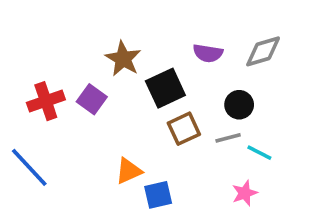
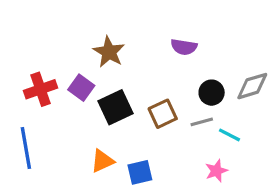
gray diamond: (263, 51) -> (252, 86), moved
black square: (165, 88) -> (115, 107), moved
blue line: (29, 167) -> (26, 148), turned 33
orange triangle: (129, 171) -> (102, 161), moved

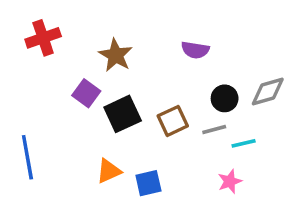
red cross: (41, 89) -> (43, 38), moved
cyan line: (229, 135) -> (244, 143), turned -40

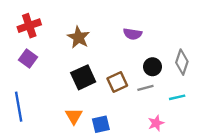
gray diamond: (268, 91) -> (182, 62), turned -55
purple square: (86, 93) -> (28, 59), moved
cyan line: (244, 143) -> (177, 97), moved
orange triangle: (109, 171) -> (74, 116), turned -36

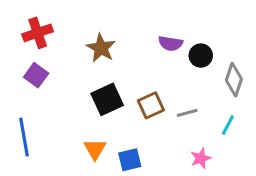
black circle: (153, 67) -> (201, 56), moved
cyan line: (177, 97) -> (228, 125), turned -49

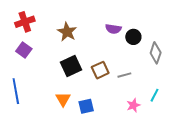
cyan line: (228, 125) -> (155, 95), moved

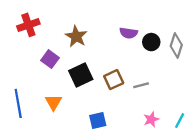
purple square: (24, 50) -> (50, 59), moved
gray diamond: (156, 53) -> (176, 45), moved
cyan line: (155, 95) -> (180, 121), moved
orange triangle: (63, 99) -> (53, 102), moved

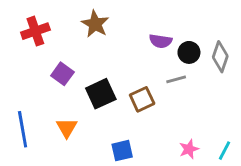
brown star: (76, 36) -> (95, 24), moved
gray line: (141, 85) -> (176, 79), moved

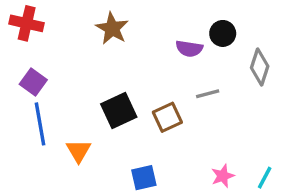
red cross: (35, 31) -> (27, 23), moved, turned 32
black circle: (189, 52) -> (223, 33), moved
purple square: (62, 74) -> (33, 82), moved
blue line: (23, 129) -> (40, 124), moved

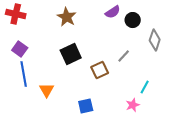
purple semicircle: (189, 49) -> (113, 12), moved, turned -42
gray line: (208, 94) -> (124, 56), turned -32
black square: (119, 111) -> (71, 54), moved
cyan line: (265, 178) -> (145, 87), moved

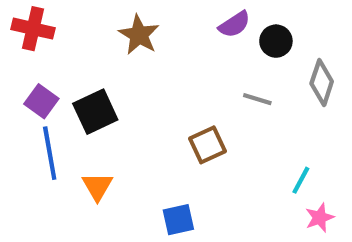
black square: (71, 54) -> (95, 112), moved
gray line: (124, 56) -> (257, 99), moved, turned 64
pink star: (133, 105) -> (320, 218), moved

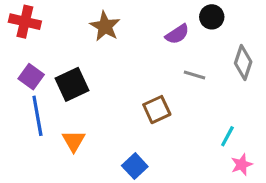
purple semicircle: (234, 24) -> (177, 34), moved
black circle: (276, 41) -> (212, 17), moved
blue square: (178, 220) -> (135, 166), turned -30

